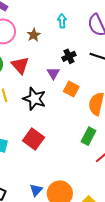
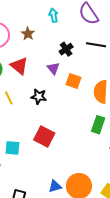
black star: (34, 99) -> (39, 97), size x0.7
blue triangle: (36, 190) -> (55, 186), turned 40

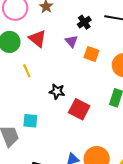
black star: (39, 97) -> (57, 91), moved
red square: (44, 136) -> (79, 109), moved

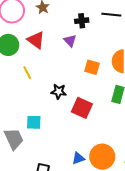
black cross: (84, 22) -> (82, 21), turned 32
orange square: (92, 54) -> (92, 67), moved

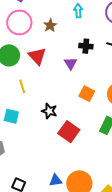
cyan square: (34, 122) -> (11, 116), moved

